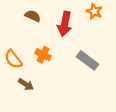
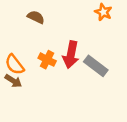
red arrow: (65, 24) -> (71, 55), moved
brown arrow: (26, 84) -> (13, 81), moved

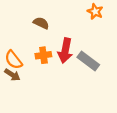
brown semicircle: (36, 17) -> (41, 23), moved
orange cross: (47, 60) -> (43, 55), turned -35

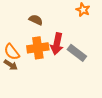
orange cross: (43, 55) -> (38, 48), size x1.5

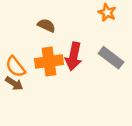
gray rectangle: (77, 53) -> (111, 58), moved

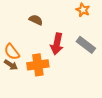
orange cross: (49, 62) -> (38, 65), moved

